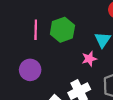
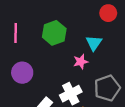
pink line: (36, 30) -> (16, 33), moved

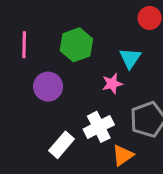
purple circle: (22, 73) -> (48, 87), moved

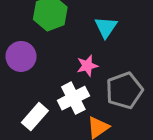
pink star: (112, 84) -> (87, 66), moved

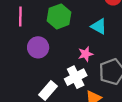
cyan triangle: (106, 27) -> (99, 26), turned -35

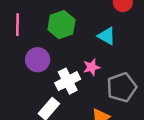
white cross: (76, 77) -> (68, 81), moved

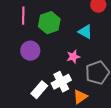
pink line: (18, 25) -> (23, 16), moved
white cross: (68, 81) -> (61, 82), moved

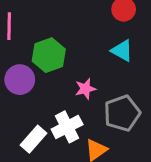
green hexagon: (49, 23) -> (49, 55), moved
cyan triangle: (85, 32) -> (122, 51), moved

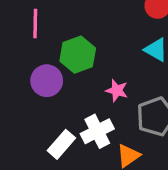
pink star: (85, 89) -> (117, 90), turned 30

